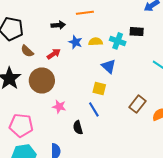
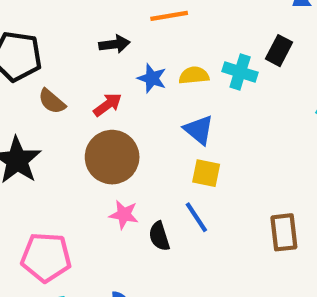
black rectangle: (137, 32) -> (279, 51), turned -64
blue triangle: (109, 66) -> (199, 130), moved
brown circle: (42, 81) -> (112, 157), moved
brown rectangle: (137, 104) -> (284, 232), moved, turned -42
black semicircle: (78, 127) -> (159, 236), moved

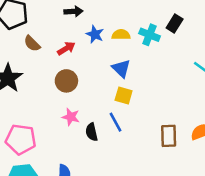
brown circle: (112, 157) -> (66, 81), size x0.7

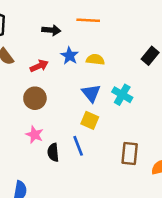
cyan cross: (150, 35) -> (122, 95), moved
brown rectangle: (169, 136) -> (130, 154), moved

